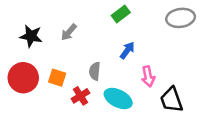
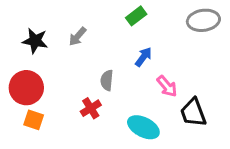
pink arrow: (148, 76) -> (167, 86), turned -30
orange square: (57, 78) -> (34, 120), moved
cyan ellipse: (118, 99) -> (143, 127), moved

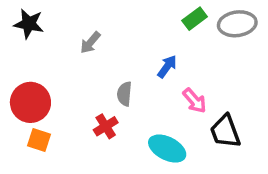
green rectangle: (136, 16) -> (195, 19), moved
black star: (35, 41) -> (29, 24), moved

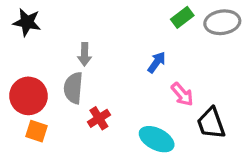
gray arrow: (90, 43) -> (85, 54), moved, turned -40
gray semicircle: (124, 94) -> (73, 88), moved, size x1.4

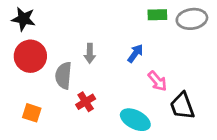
green rectangle: (182, 17) -> (157, 15), turned 36
gray arrow: (85, 54) -> (90, 53), moved
red circle: (28, 96) -> (30, 56), moved

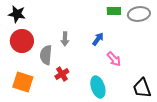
black trapezoid: (182, 106) -> (142, 88), moved
orange square: (32, 113) -> (23, 82), size x1.5
cyan ellipse: (135, 120) -> (98, 87), turned 45

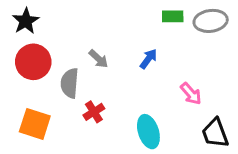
black star: (17, 14) -> (26, 21), turned 30
gray arrow: (65, 39) -> (98, 59), turned -48
pink arrow: (114, 59) -> (191, 94), moved

